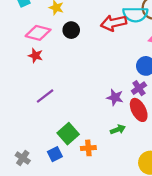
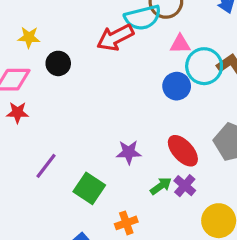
purple cross: (139, 88) -> (185, 186), moved
purple star: (115, 97) -> (129, 152), moved
green square: (68, 134) -> (89, 188), moved

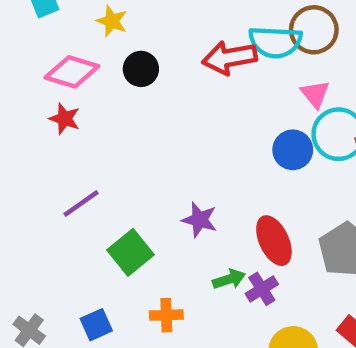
pink triangle: (180, 44) -> (315, 94), turned 35

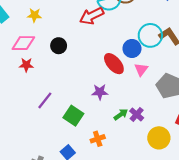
black circle: (141, 69) -> (59, 46), moved
pink triangle: (315, 94) -> (141, 69), moved, turned 32
red ellipse: (274, 241) -> (114, 64), moved

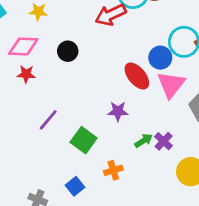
pink triangle: (141, 69) -> (171, 84), size x1.6

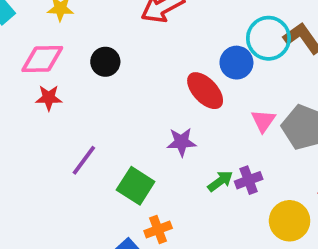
pink triangle: (171, 84) -> (263, 121), moved, size x0.6
purple cross: (164, 141) -> (249, 180), turned 30
orange cross: (113, 170) -> (158, 229), moved

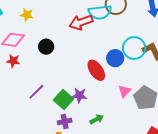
purple line: (84, 160) -> (36, 92), moved
purple cross: (249, 180) -> (65, 122), moved
green square: (136, 186) -> (63, 100), moved

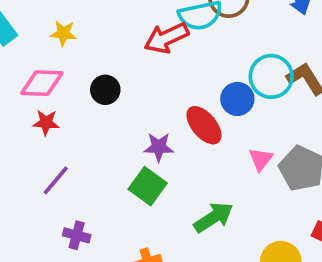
purple line: (36, 92) -> (56, 180), moved
purple star: (79, 95) -> (159, 147), moved
green arrow: (97, 119) -> (214, 217), size x1.5
purple cross: (65, 122) -> (77, 235), moved, turned 32

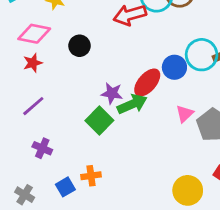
red star: (46, 123) -> (33, 63), turned -30
red ellipse: (204, 125) -> (147, 83), turned 72
green arrow: (214, 217) -> (132, 104), moved

